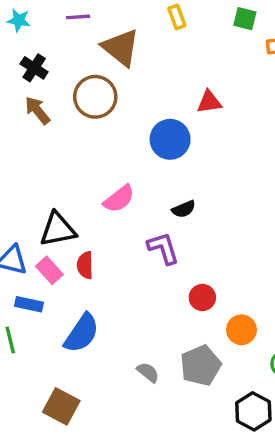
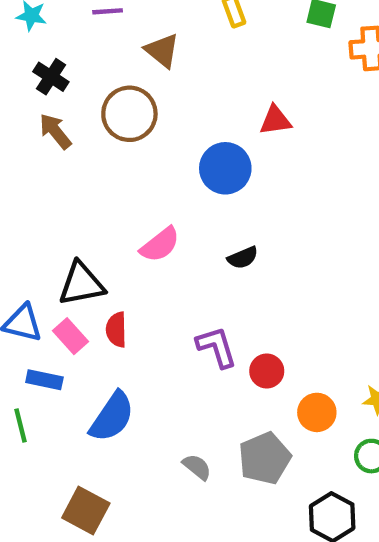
brown triangle: (121, 48) -> (162, 51), size x0.7
purple L-shape: (163, 248) -> (217, 347), moved

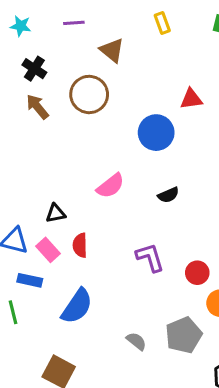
black triangle: (81, 284) -> (56, 213), size x0.6
red circle: (267, 371) -> (197, 273), moved

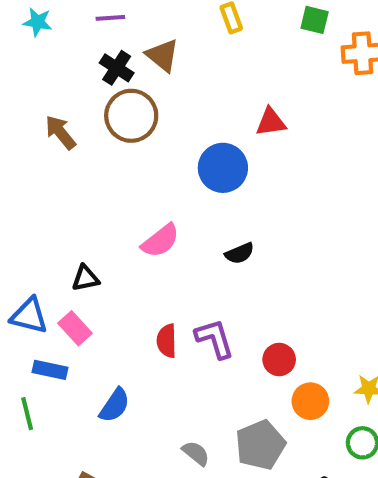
black cross: (34, 69) -> (117, 68), moved
red semicircle: (80, 245) -> (167, 341), moved
blue semicircle: (77, 306) -> (115, 405), size x0.7

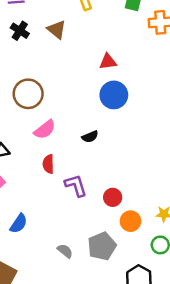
brown triangle: (162, 55) -> (57, 30), moved
brown circle: (131, 116) -> (28, 94), moved
blue circle: (223, 168) -> (114, 95), moved
red semicircle: (167, 341) -> (48, 164), moved

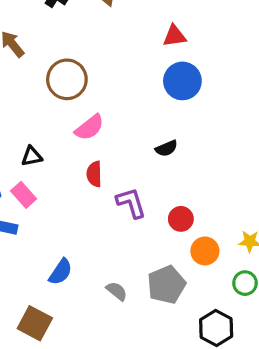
black semicircle: (90, 137) -> (166, 148), moved
blue semicircle: (19, 224) -> (61, 272), moved

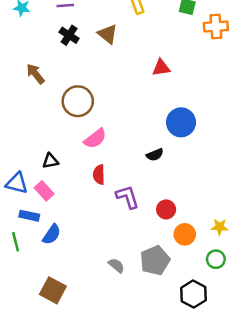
blue circle: (182, 81) -> (181, 122), moved
blue semicircle: (61, 272) -> (52, 234), moved

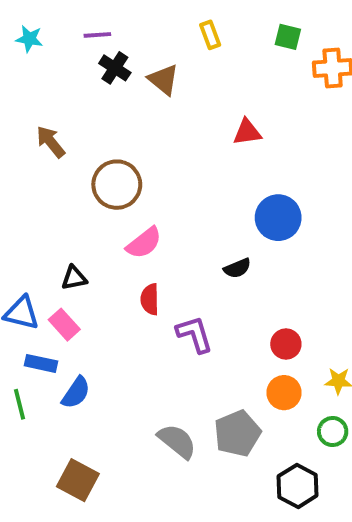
black cross: (69, 35) -> (115, 68), moved
red circle: (166, 209) -> (286, 344), moved
gray semicircle: (116, 265) -> (177, 441), size x1.5

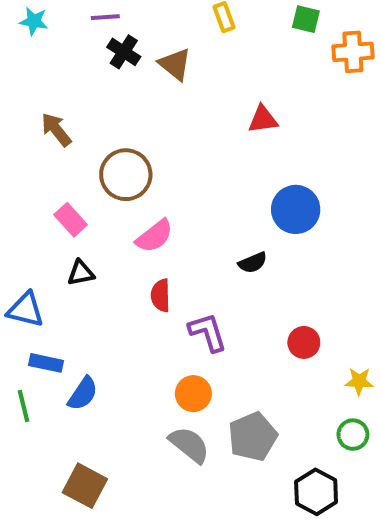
pink rectangle: (64, 325) -> (71, 220), moved
orange circle: (284, 393) -> (193, 394), moved

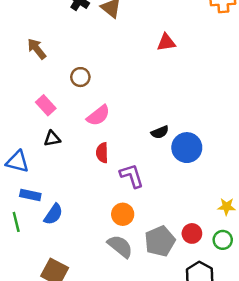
brown circle: (126, 175) -> (80, 77), size x0.6
blue circle: (296, 209) -> (187, 148), moved
red circle: (304, 342) -> (192, 233), moved

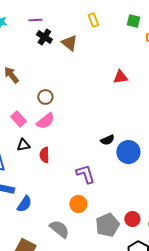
red triangle: (166, 42) -> (120, 77), moved
pink semicircle: (98, 116) -> (45, 121), moved
red semicircle: (102, 153) -> (44, 155), moved
gray semicircle: (120, 246) -> (59, 229), moved

